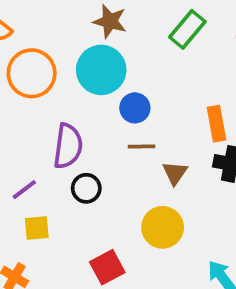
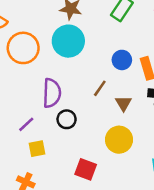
blue circle: (135, 108) -> (122, 60), moved
brown line: (142, 146) -> (100, 88), turned -48
red square: (107, 267) -> (86, 169), turned -35

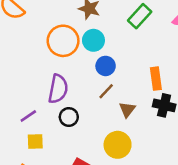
cyan circle: (68, 41) -> (93, 40), moved, size x0.7
orange circle: (23, 48) -> (63, 41), moved
blue circle: (122, 60) -> (106, 66), moved

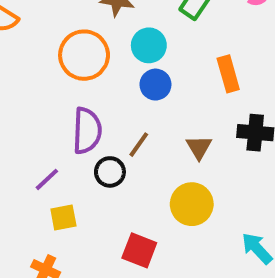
cyan circle: (93, 40) -> (149, 45), moved
orange rectangle: (156, 79) -> (228, 74), moved
brown line: (106, 91) -> (139, 145), moved

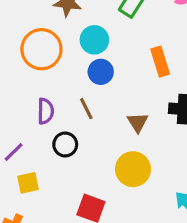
purple semicircle: (87, 131) -> (46, 111), size x0.7
brown line: (139, 145) -> (86, 109), moved, turned -60

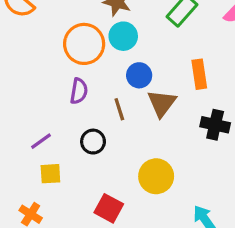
cyan circle: (94, 40) -> (123, 36), moved
purple semicircle: (46, 111) -> (79, 91), moved
brown triangle: (138, 122) -> (162, 103), moved, size x1.4

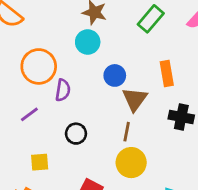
cyan circle: (123, 36) -> (88, 42), moved
orange circle: (84, 44) -> (39, 66), moved
brown line: (119, 109) -> (127, 132), moved, turned 30
purple line: (41, 141) -> (29, 114), moved

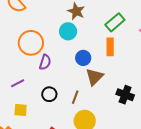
orange rectangle: (167, 74) -> (110, 47), moved
purple line: (29, 114) -> (18, 83), moved
brown line: (127, 132) -> (75, 97), moved

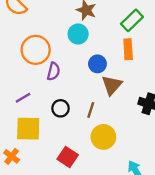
yellow square: (21, 110) -> (28, 129), size x1.6

